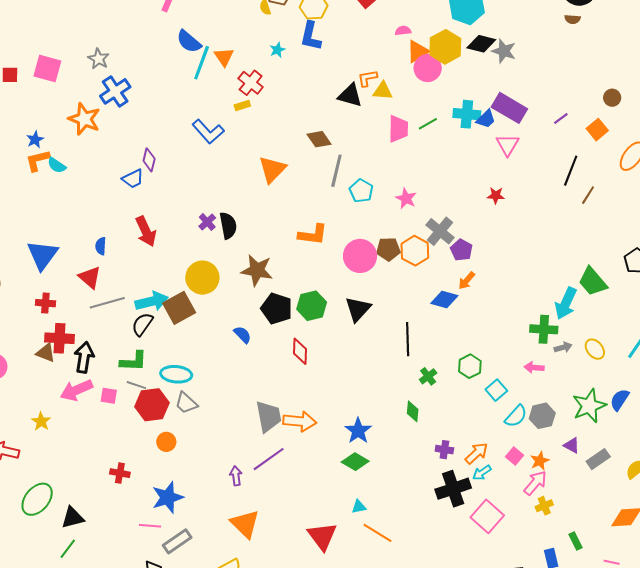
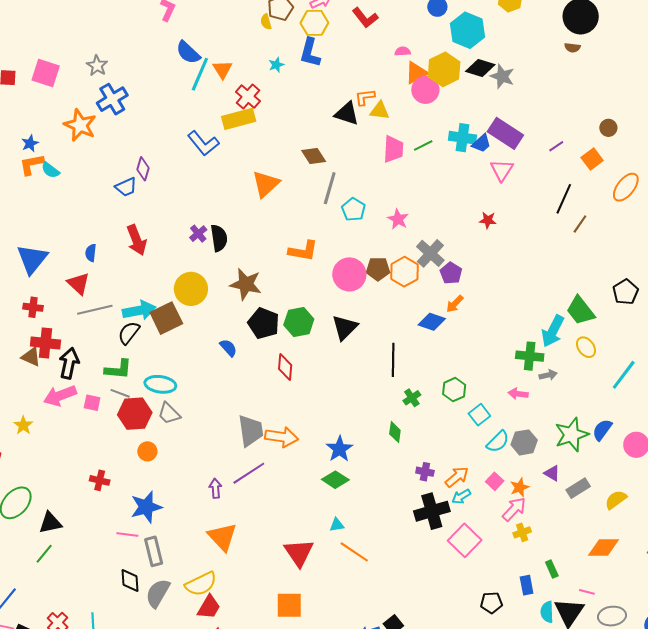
yellow rectangle: (242, 105) -> (239, 119), size x2.0
yellow ellipse: (595, 349) -> (586, 347), moved
gray rectangle: (177, 541) -> (154, 551), turned -72

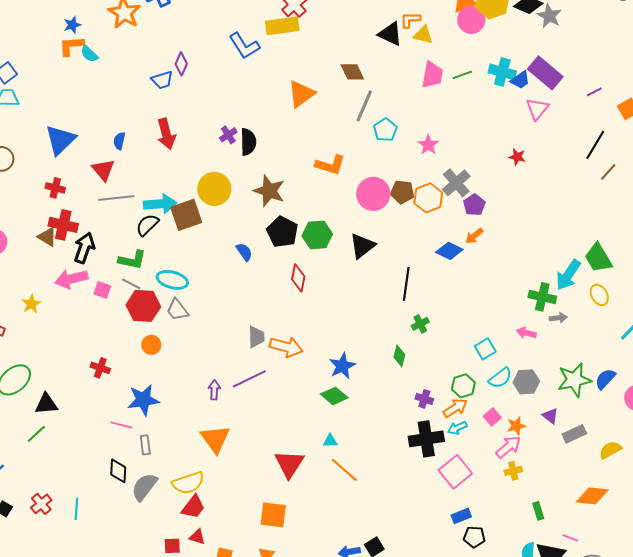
green hexagon: (454, 390) -> (463, 386), moved
gray trapezoid: (251, 431) -> (256, 337), size x0.7
gray rectangle: (154, 551) -> (145, 445), size x0.7
blue rectangle: (527, 585) -> (461, 516), moved, turned 72

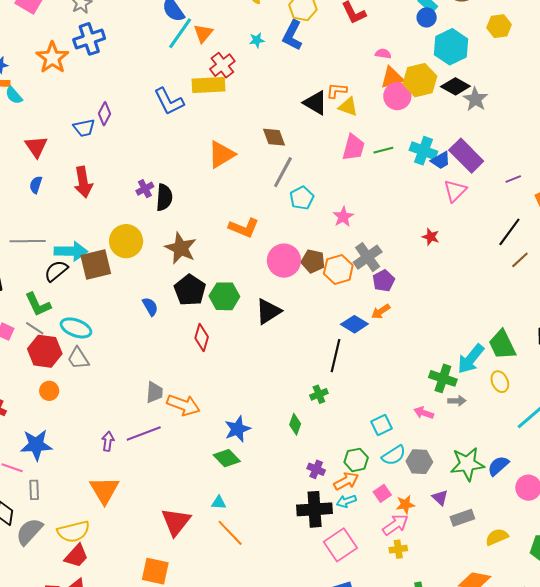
red triangle: (103, 170) -> (36, 147), moved
green L-shape: (132, 260) -> (38, 304), turned 48
black line: (406, 284) -> (336, 356), moved

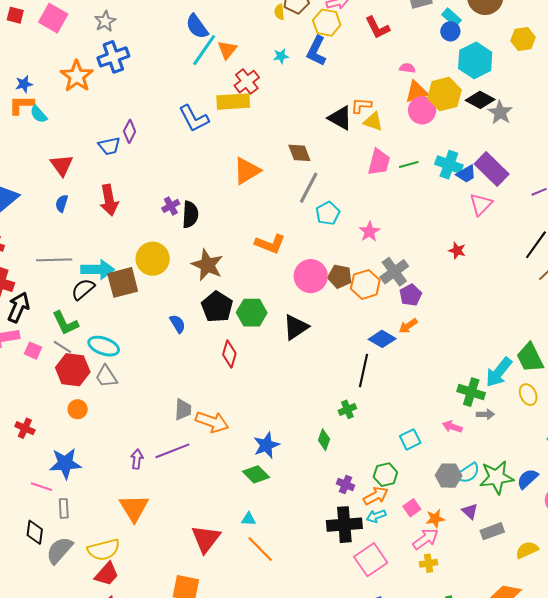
cyan semicircle: (394, 455) -> (468, 473), moved

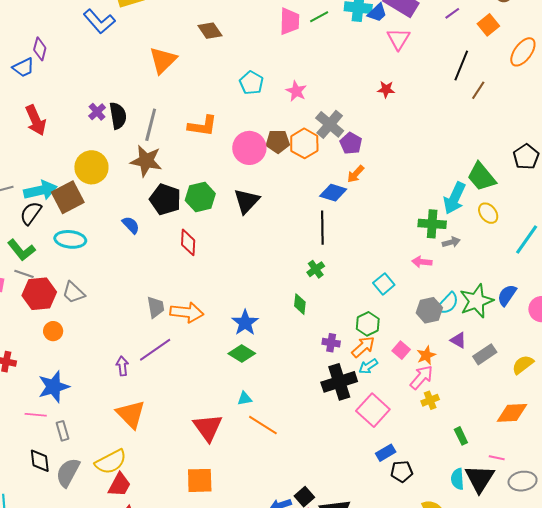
gray line: (309, 188) -> (151, 125), moved
cyan ellipse: (104, 346) -> (70, 239), moved

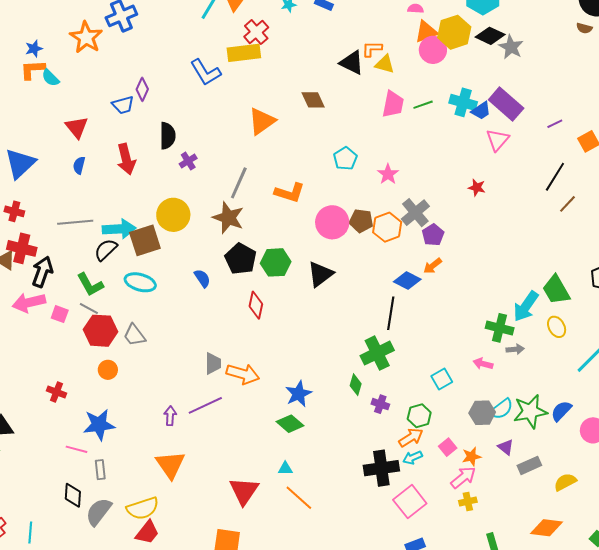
black semicircle: (118, 116) -> (168, 136), moved
green cross: (316, 269) -> (377, 353), size x1.8
purple cross: (331, 343) -> (380, 404), moved

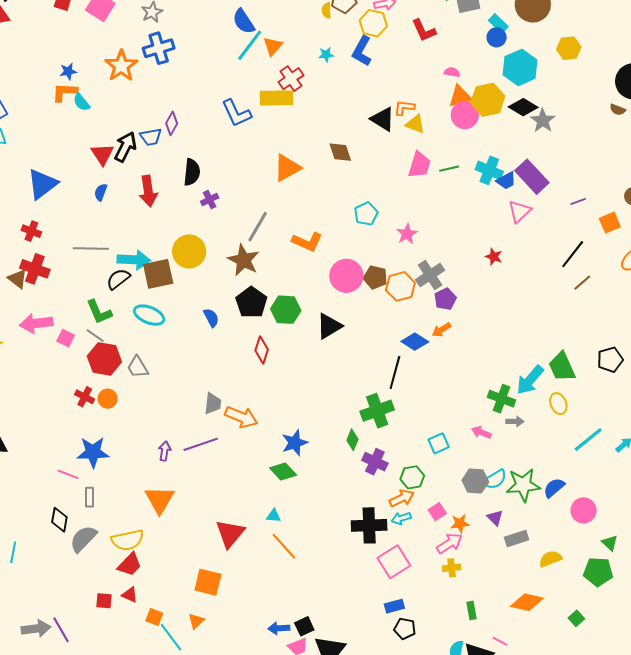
black arrow: (42, 272) -> (125, 147), moved
red cross: (57, 392) -> (85, 397), moved
purple cross: (380, 404) -> (375, 462), size x1.4

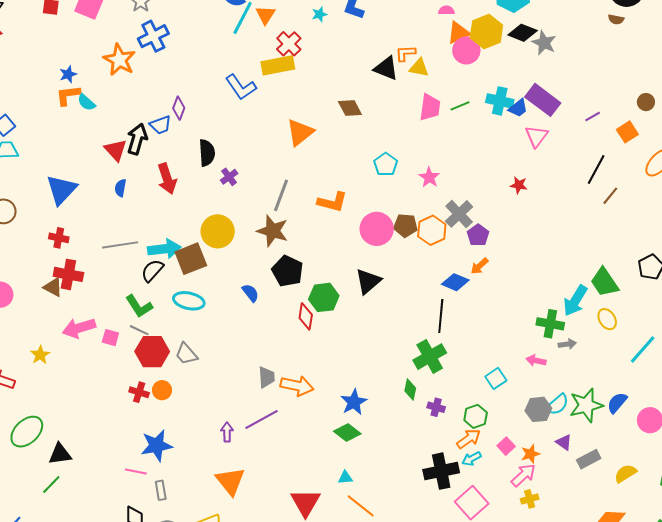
green hexagon: (286, 310) -> (324, 297), moved
purple cross: (375, 462) -> (436, 407), size x0.7

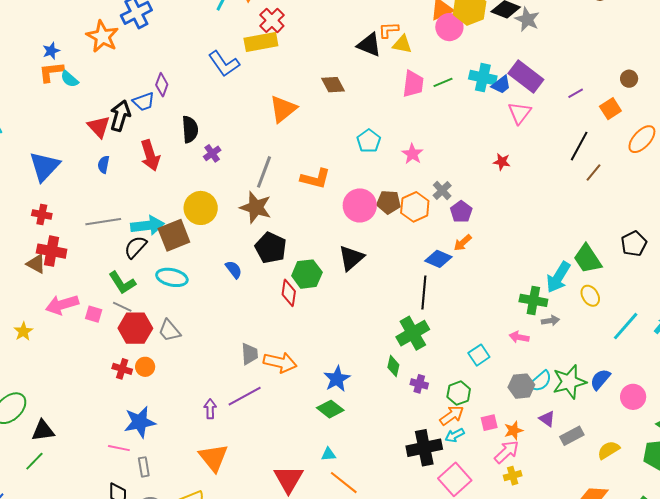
gray cross: (459, 214) -> (442, 191), size x0.7
pink square: (506, 446) -> (489, 423), turned 30

